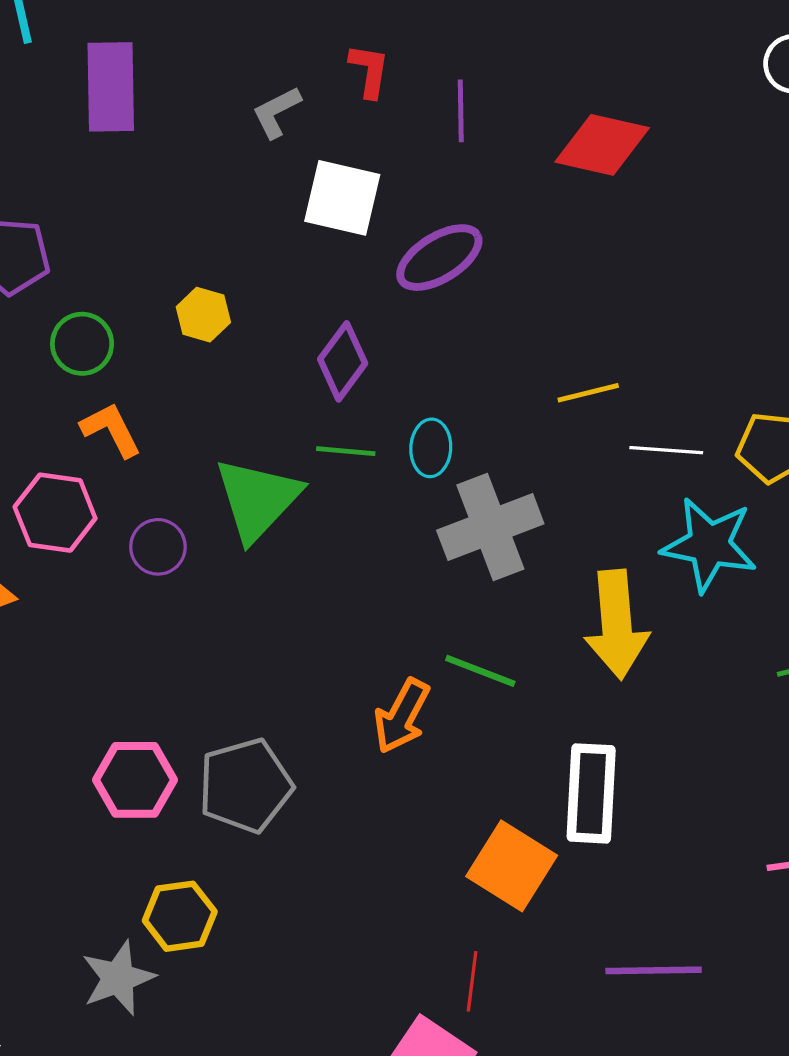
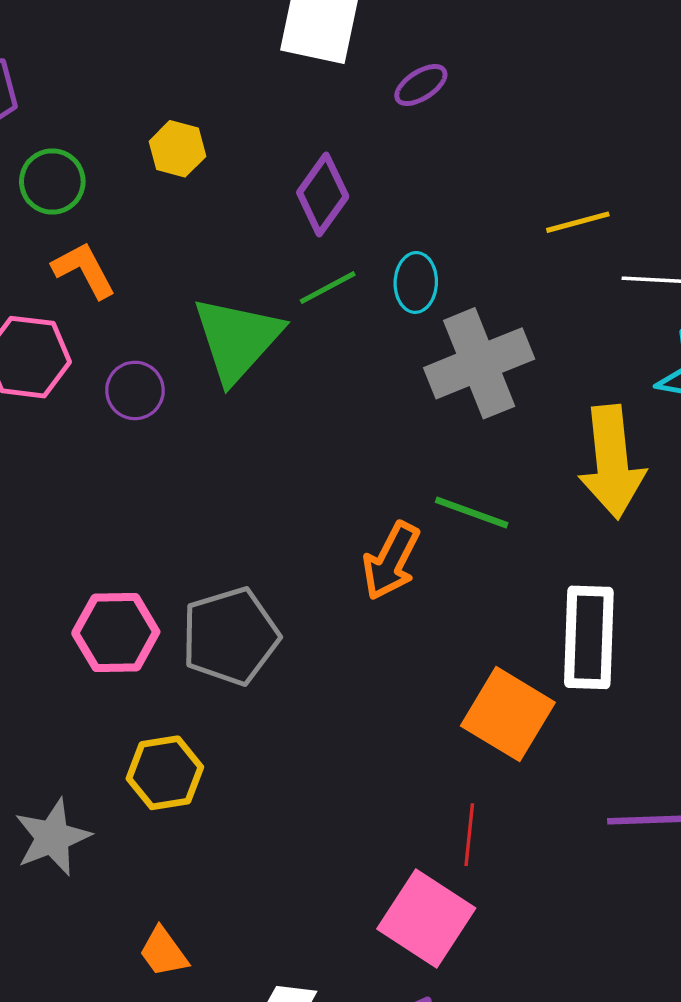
purple ellipse: (439, 258) -> (421, 85), size x0.6
green line: (346, 451) -> (328, 288), turned -32
gray star: (118, 978) -> (52, 837), moved

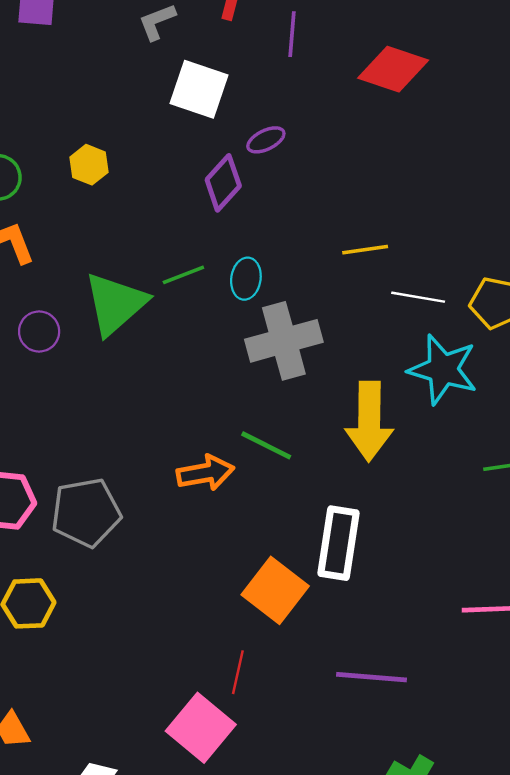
purple diamond: (323, 195) -> (223, 183), moved
orange arrow: (391, 561) -> (205, 473), turned -134

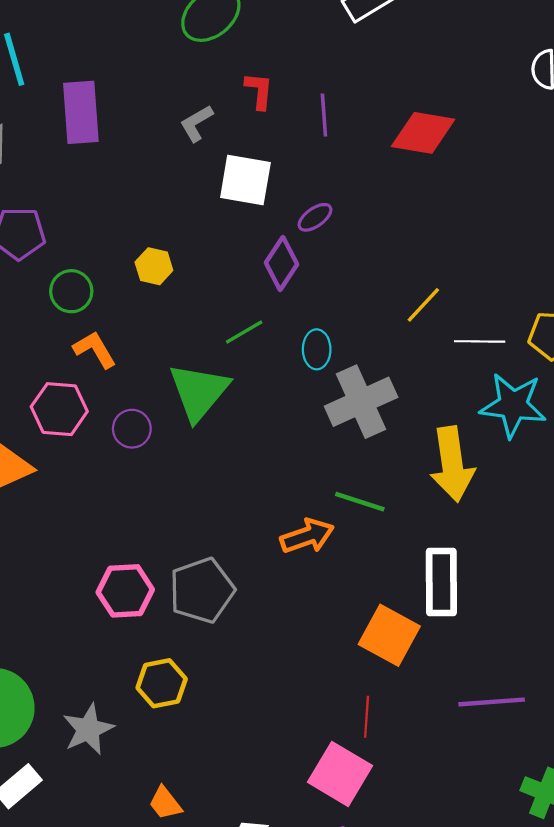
yellow line: (365, 250) -> (423, 305), turned -30
green line: (183, 275) -> (244, 332), moved

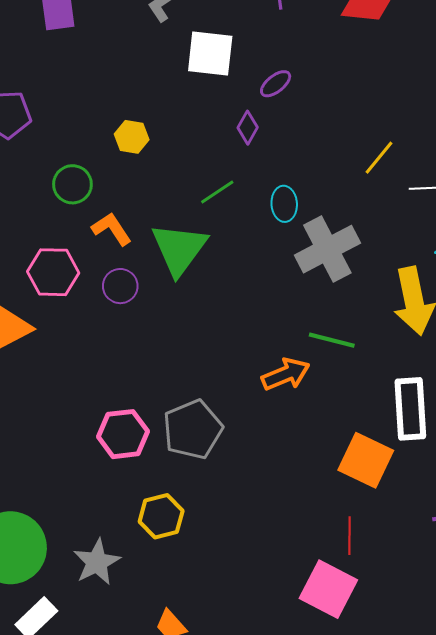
purple diamond: (282, 264) -> (248, 128), size x0.7
green circle: (71, 291) -> (72, 184), moved
orange L-shape: (95, 350) -> (112, 229), moved

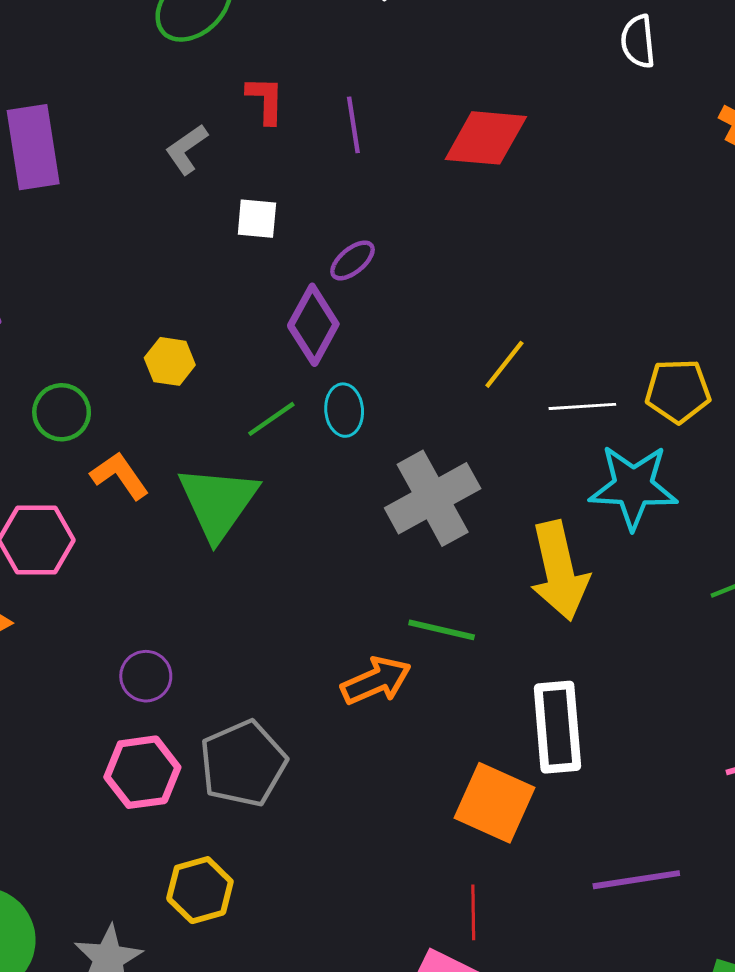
white square: (210, 53) -> (257, 219), size x0.6
purple diamond: (248, 128) -> (313, 325), size x1.6
yellow hexagon: (132, 137) -> (170, 361), moved
cyan ellipse: (284, 204) -> (344, 410), moved
purple circle: (120, 286) -> (146, 676), moved

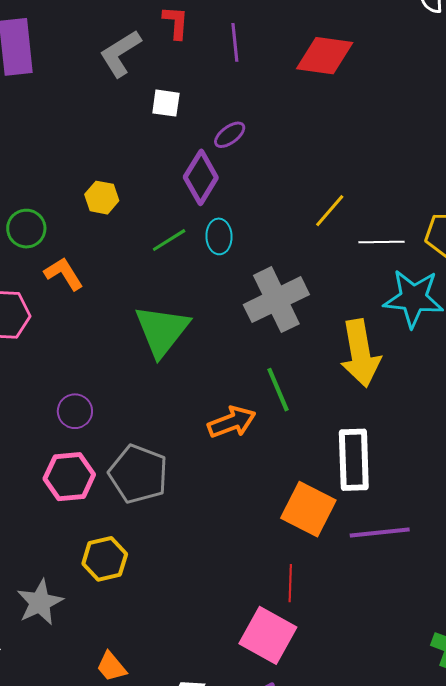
gray L-shape: (187, 149) -> (120, 53), size x1.4
green triangle: (218, 502) -> (162, 331), moved
green line: (442, 630) -> (278, 390), turned 51
gray pentagon: (243, 763) -> (138, 474), turned -30
purple line: (636, 880) -> (380, 532), moved

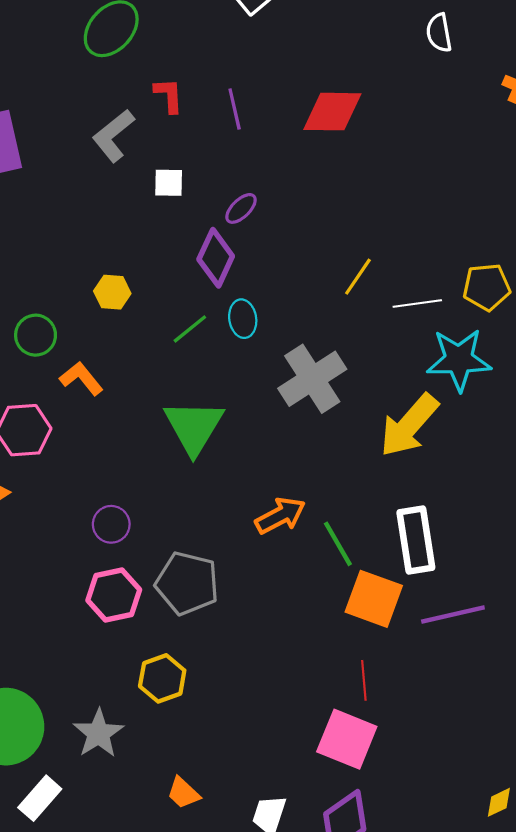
yellow arrow: (360, 353) -> (409, 425), turned 58
green line: (278, 390) -> (338, 544), moved

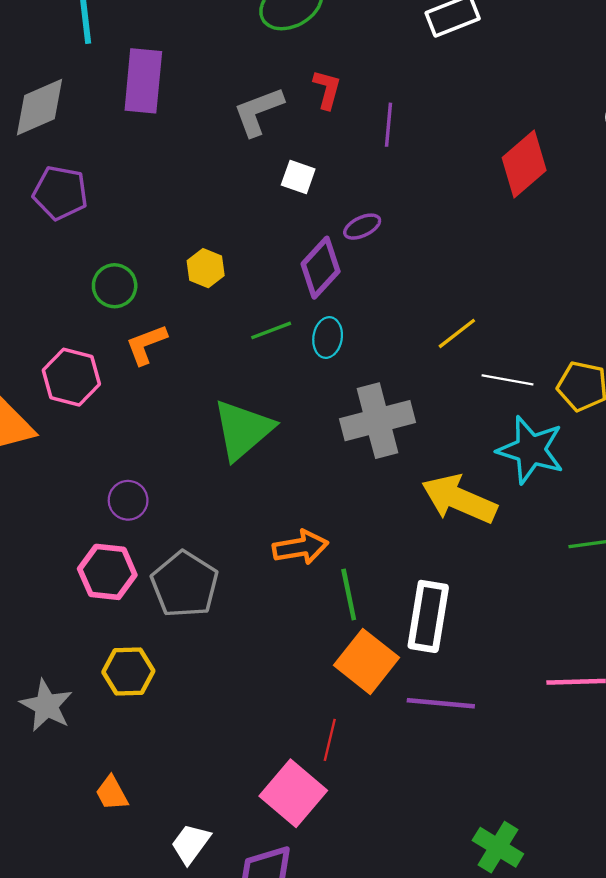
red diamond: (332, 112) -> (524, 164), moved, turned -60
orange L-shape: (81, 379) -> (146, 344), turned -90
yellow arrow: (409, 425) -> (459, 499), turned 54
gray star: (98, 733) -> (46, 705), turned -30

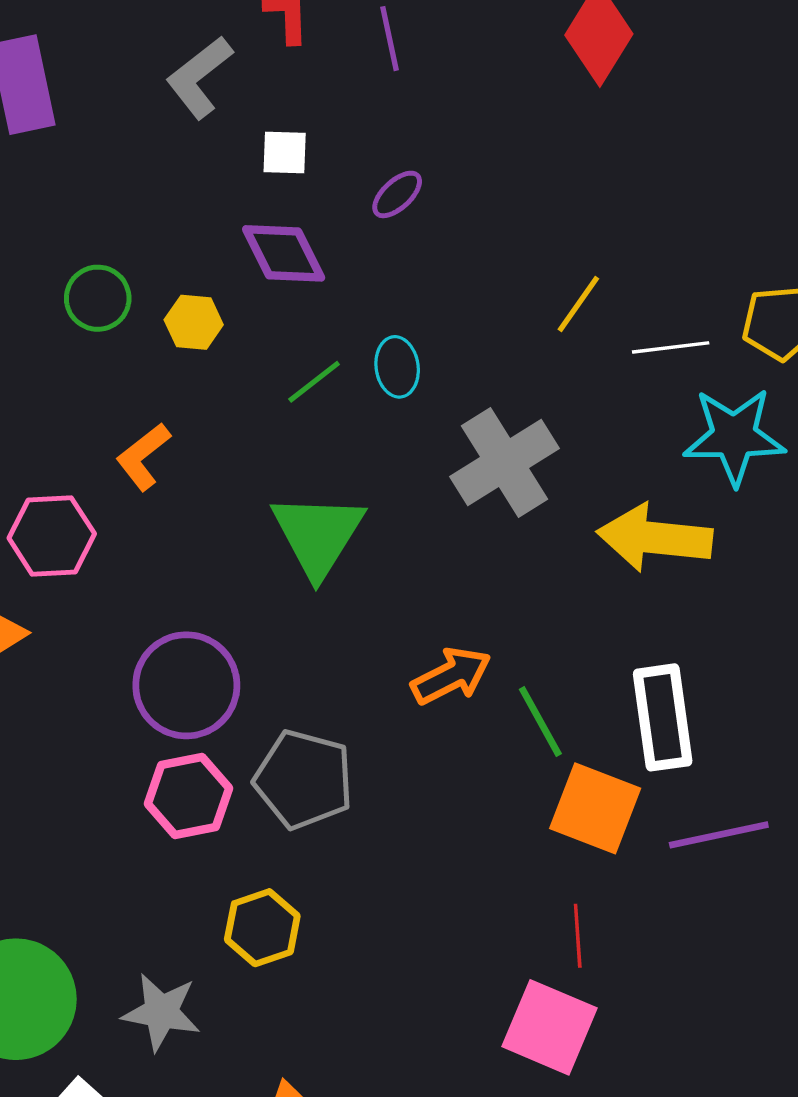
purple diamond: (321, 268) -> (284, 253), moved, turned -52
green circle: (115, 286) -> (98, 298), moved
purple circle: (128, 500) -> (186, 685), size x1.8

